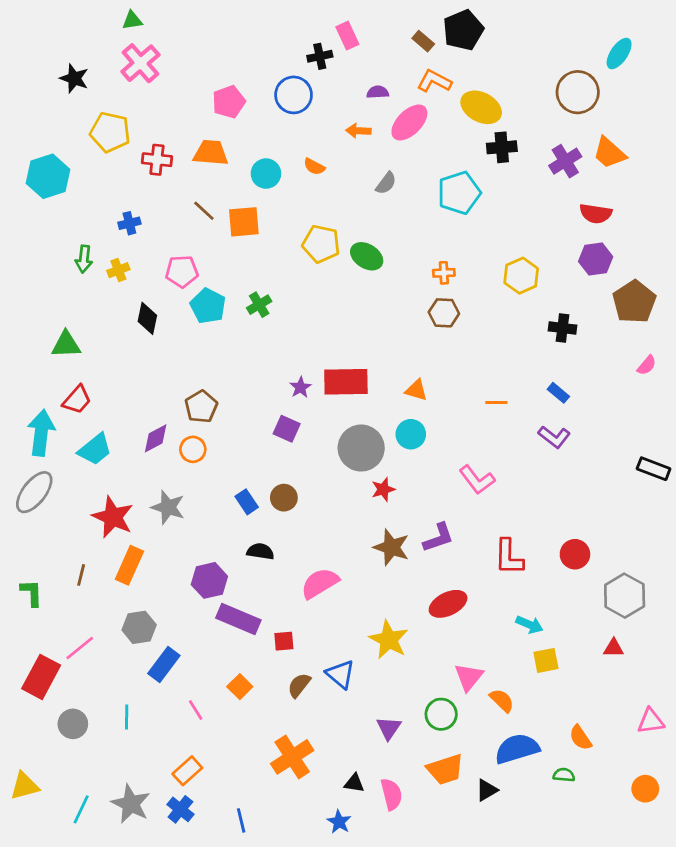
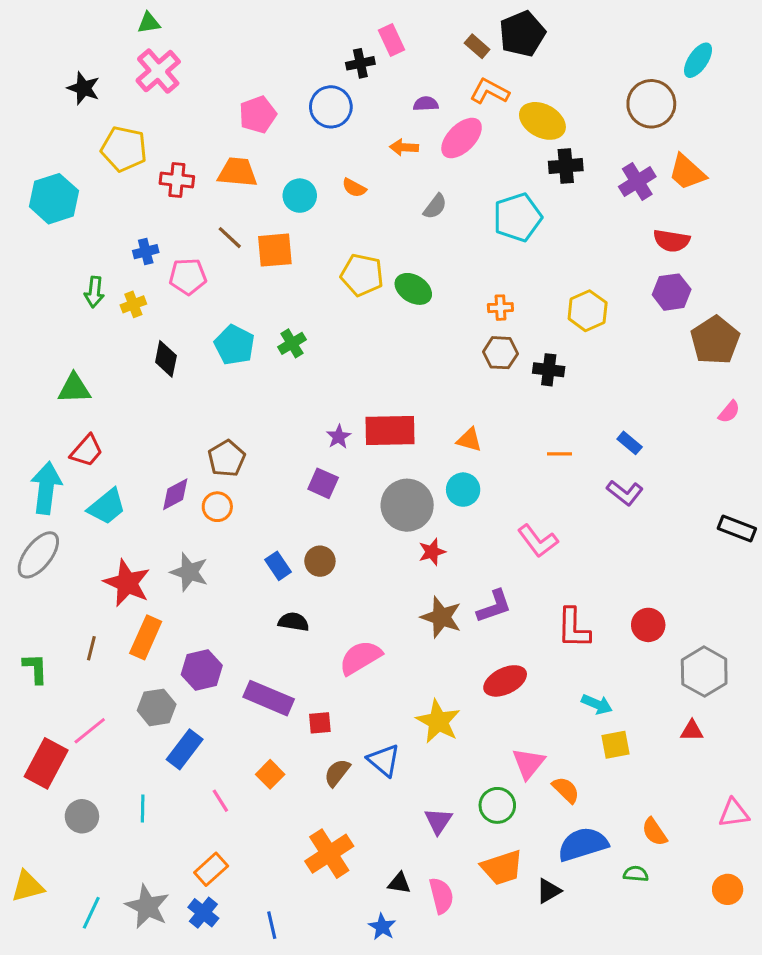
pink pentagon: (182, 271) -> (188, 276), moved
black cross: (563, 328) -> (549, 370), moved
purple hexagon: (209, 580) -> (202, 670), moved

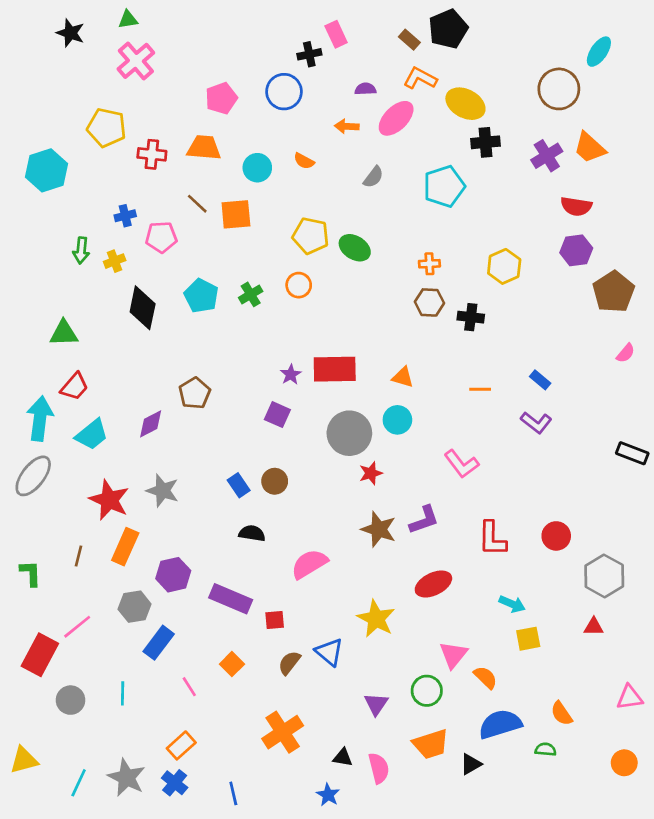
black star: (84, 88) -> (71, 33), moved
black diamond: (166, 359) -> (143, 308), size x1.4
orange circle: (217, 507) -> (299, 285), moved

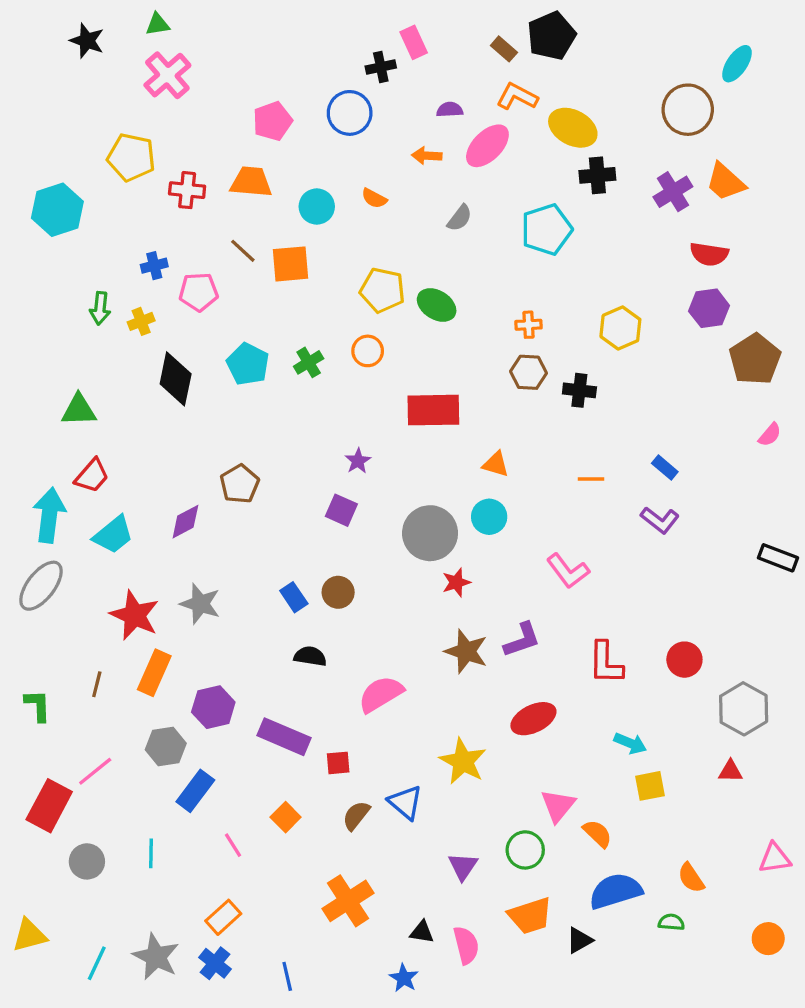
red rectangle: (335, 369) -> (433, 410), moved

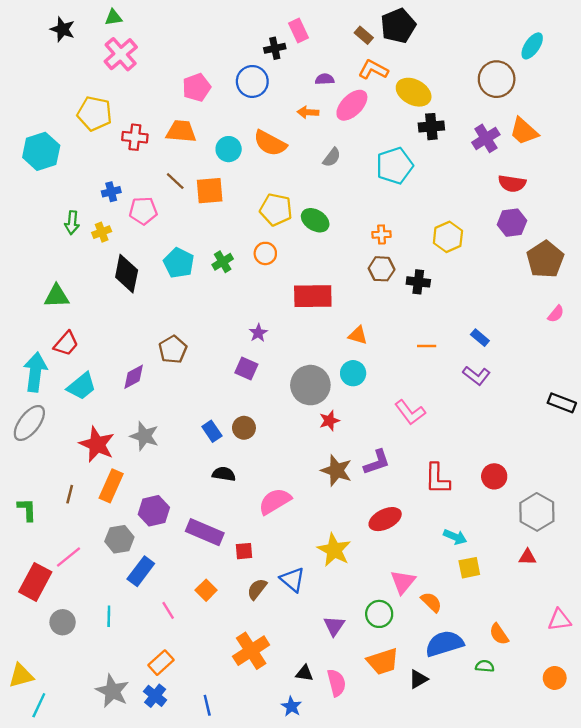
orange semicircle: (374, 198) -> (270, 143), size x1.8
cyan line: (97, 963) -> (39, 705), moved

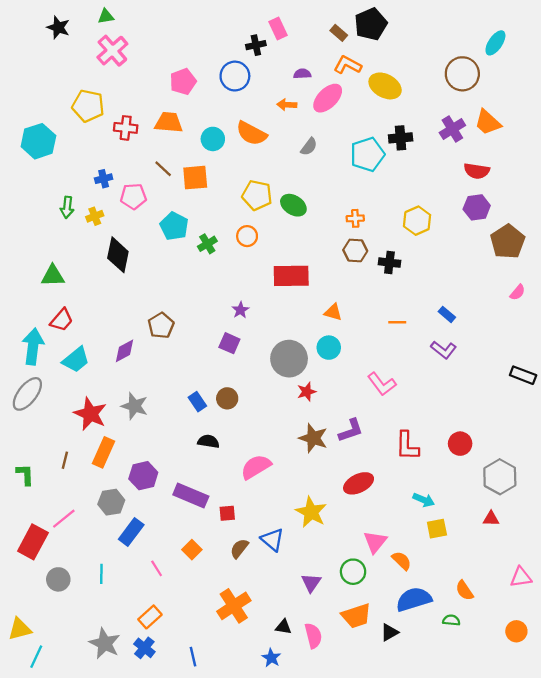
black cross: (431, 127) -> (401, 138), moved
cyan pentagon: (179, 263) -> (174, 226), moved

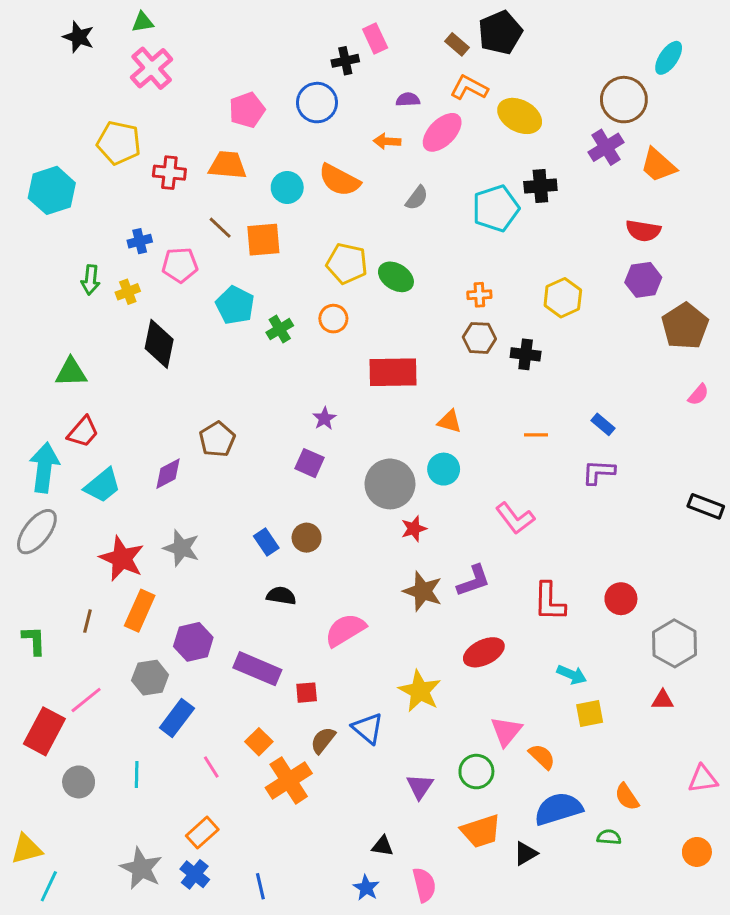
purple cross: (452, 129) -> (606, 147), moved
purple L-shape: (444, 350) -> (599, 472), turned 145
orange cross: (234, 606) -> (289, 780), moved
pink semicircle: (313, 636) -> (424, 885), moved

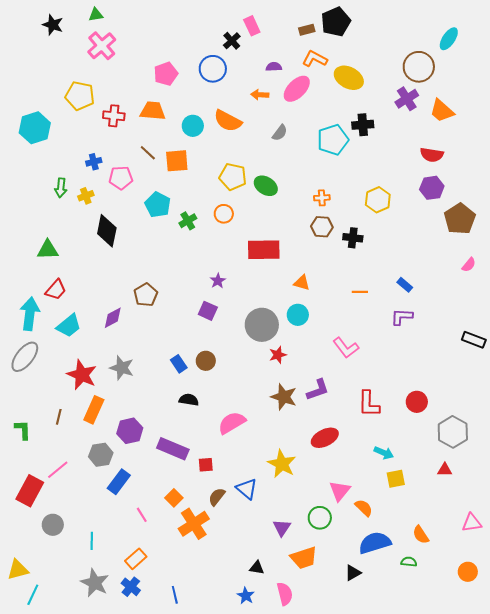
brown rectangle: (457, 44) -> (307, 30), turned -56
black cross: (345, 61) -> (232, 41), turned -30
cyan line: (137, 775) -> (92, 541), moved
orange trapezoid: (481, 831) -> (304, 558), moved

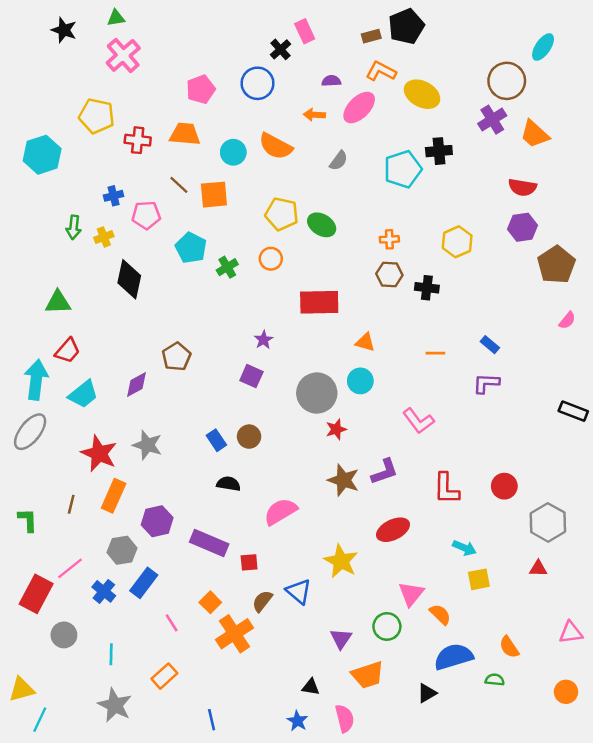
blue cross: (131, 587) -> (104, 591), moved

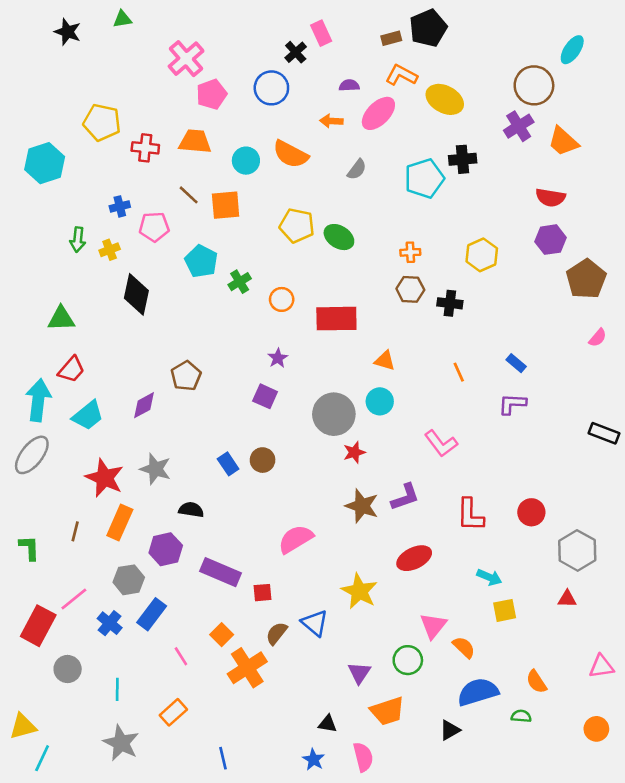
pink cross: (123, 55) -> (186, 59), moved
orange circle: (271, 259) -> (282, 299), moved
orange line: (435, 353) -> (459, 372), turned 66
black semicircle: (228, 484) -> (191, 510), moved

